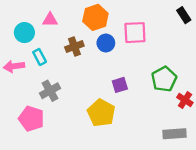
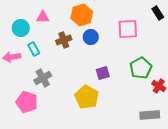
pink square: (135, 33) -> (128, 29), moved

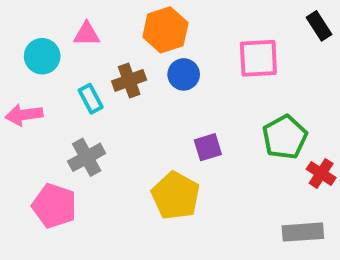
cyan rectangle: (34, 49) -> (91, 99), moved

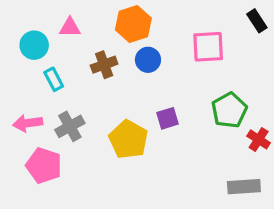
cyan rectangle: (91, 99) -> (54, 79), moved
pink arrow: (24, 115) -> (28, 123), moved
yellow pentagon: (176, 196) -> (128, 139), moved

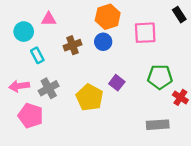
orange hexagon: (133, 24) -> (108, 17), moved
green pentagon: (229, 110) -> (160, 77), turned 30
purple square: (167, 118) -> (117, 83), turned -35
gray rectangle: (244, 187) -> (158, 125), moved

